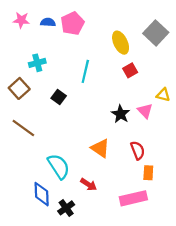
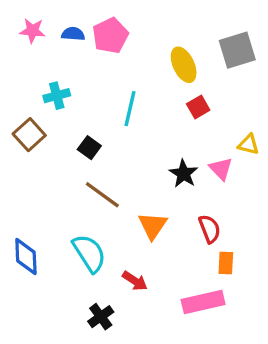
gray square: (156, 33) -> (237, 50), turned 30
brown line: (23, 128) -> (102, 195), moved
orange triangle: (100, 148) -> (153, 226), turned 30
blue diamond: (42, 194) -> (26, 256), moved

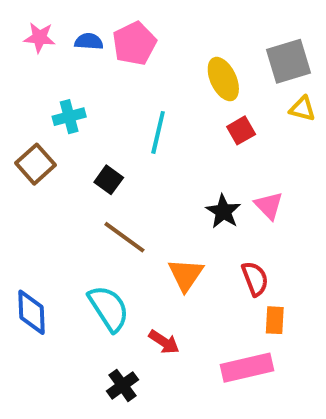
yellow triangle: (249, 144) -> (302, 109), moved

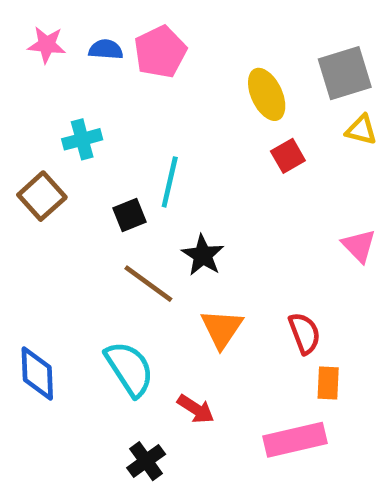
cyan line: (158, 132) -> (170, 182), moved
black square: (109, 180) -> (129, 215), turned 32
pink triangle: (269, 206) -> (359, 246), moved
black star: (223, 211) -> (203, 255), moved

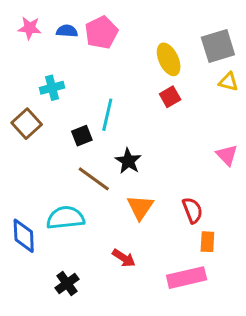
red square: (288, 156) -> (170, 97), moved
cyan semicircle: (129, 369) -> (65, 218), moved, turned -63
black cross: (146, 461) -> (67, 284), moved

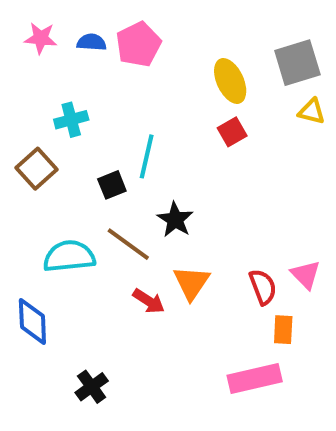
pink triangle: (227, 155) -> (306, 275), moved
cyan semicircle: (65, 218) -> (69, 256), moved
red arrow: (124, 258) -> (149, 301), moved

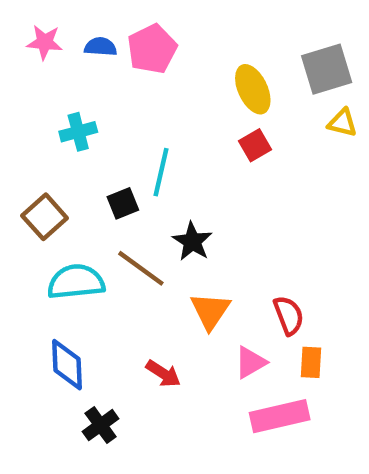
brown square: (37, 169) -> (45, 217), moved
pink triangle: (306, 275) -> (251, 362), moved, turned 44
red arrow: (149, 301) -> (163, 374), moved
blue diamond: (32, 321) -> (67, 365), moved

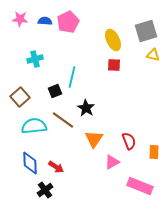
red square: (255, 145) -> (114, 65), turned 32
orange rectangle: (311, 362) -> (154, 152), moved
red arrow: (163, 374) -> (56, 167), moved
pink rectangle: (280, 416) -> (140, 186), moved, turned 35

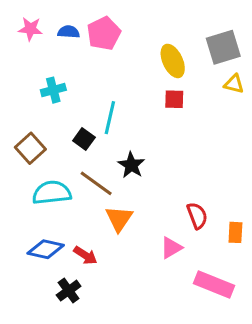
black square: (55, 91) -> (84, 139), turned -32
orange triangle: (94, 139) -> (119, 219), moved
blue diamond: (30, 163) -> (46, 249), turned -75

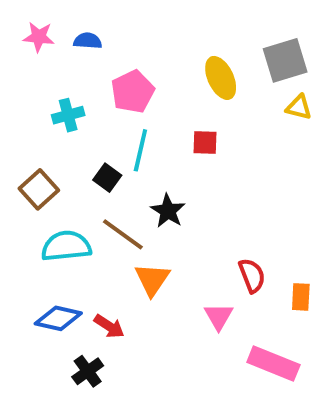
pink pentagon: (104, 33) -> (133, 92), moved
red square: (174, 99) -> (205, 142), moved
pink triangle: (171, 248) -> (219, 317), turned -30

